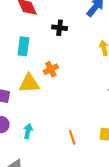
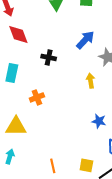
yellow triangle: (29, 83) -> (16, 126), moved

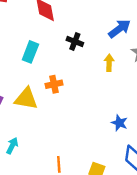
yellow arrow: (91, 81) -> (109, 63), moved
yellow triangle: (16, 126) -> (26, 99), moved

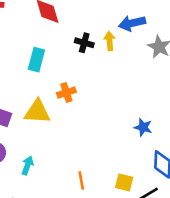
blue arrow: (119, 29) -> (132, 23), turned -150
yellow arrow: (109, 63) -> (110, 41), moved

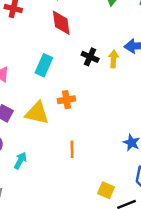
orange line: (81, 180) -> (72, 149), moved

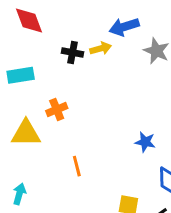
yellow arrow: (113, 59) -> (101, 48), turned 84
cyan rectangle: (44, 65) -> (21, 75), turned 70

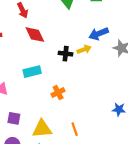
yellow triangle: (26, 133) -> (42, 129), moved

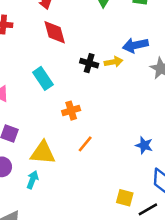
cyan rectangle: (32, 72) -> (43, 78), turned 60
orange line: (75, 129) -> (85, 144), moved, turned 48

